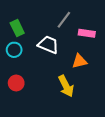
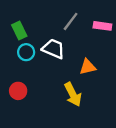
pink rectangle: (87, 33) -> (102, 26), moved
cyan circle: (14, 50) -> (26, 52), moved

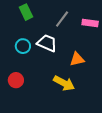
green rectangle: (19, 31) -> (26, 12), moved
yellow arrow: (73, 94) -> (64, 83), turned -35

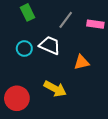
red circle: (16, 80) -> (17, 98), moved, size x1.5
yellow arrow: (64, 83) -> (55, 89), moved

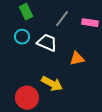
cyan circle: (24, 48) -> (22, 37), moved
red circle: (17, 98) -> (27, 98), moved

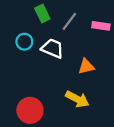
green rectangle: (26, 12) -> (42, 14), moved
yellow arrow: (52, 84) -> (77, 99), moved

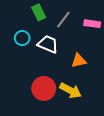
red circle: (30, 110) -> (44, 88), moved

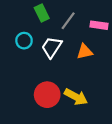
white trapezoid: (48, 44) -> (52, 47), turned -80
orange triangle: (79, 61) -> (85, 52), moved

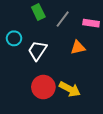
cyan circle: (24, 41) -> (14, 38), moved
white trapezoid: (52, 47) -> (37, 51), moved

